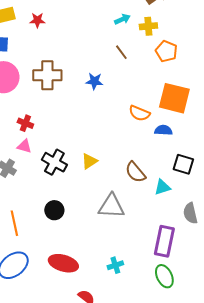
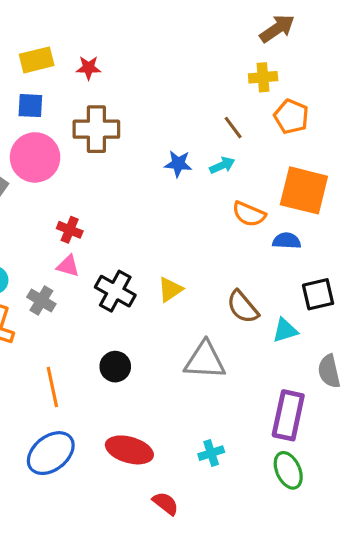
cyan arrow: (122, 19) -> (222, 165), moved
brown line: (121, 52) -> (233, 128), moved
brown cross: (47, 75) -> (96, 129), moved
black square: (183, 164) -> (318, 294), turned -30

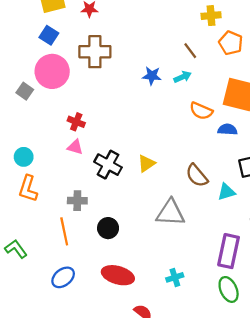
blue square: (30, 106) -> (49, 35), turned 30
gray cross: (41, 301) -> (77, 201), moved, turned -30
black circle: (115, 367) -> (108, 228), moved
blue ellipse: (51, 453) -> (63, 277), size x0.7

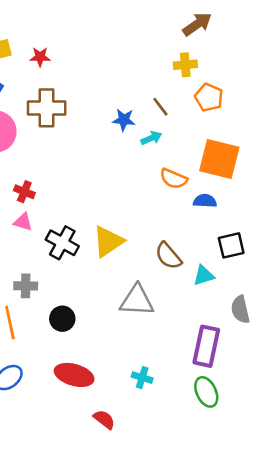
blue star: (152, 76) -> (124, 120), moved
yellow triangle: (146, 163) -> (108, 241), size x1.5
cyan cross: (175, 277) -> (142, 378), turned 35

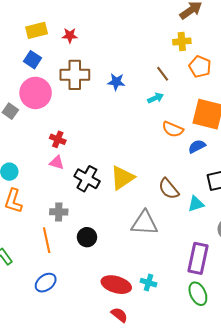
blue star: (124, 120) -> (116, 82), moved
blue semicircle: (205, 201) -> (197, 146), turned -30
red ellipse: (74, 375) -> (116, 285), moved

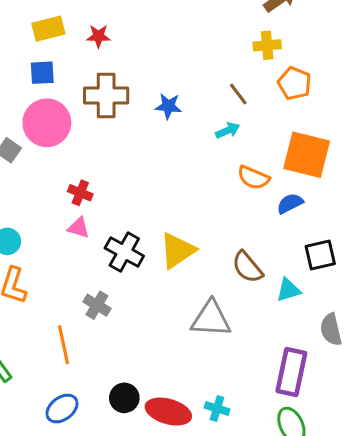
blue square: (33, 60) -> (42, 73), turned -36
gray cross: (59, 212) -> (97, 305), moved, turned 30
black circle: (87, 237) -> (124, 398), moved

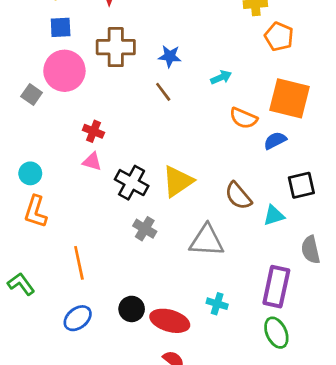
brown line: (238, 94) -> (163, 92), moved
gray cross: (97, 305) -> (145, 229), moved
cyan cross: (217, 408) -> (217, 304), moved

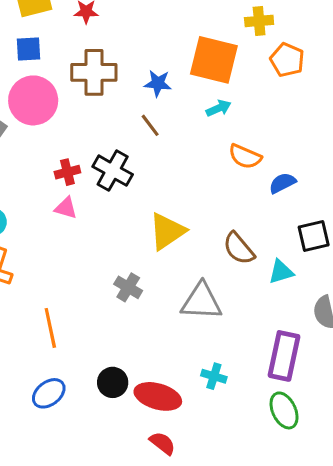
orange square: (290, 98) -> (214, 60), moved
red cross: (93, 131) -> (67, 172), turned -36
black cross: (132, 183) -> (113, 171), moved

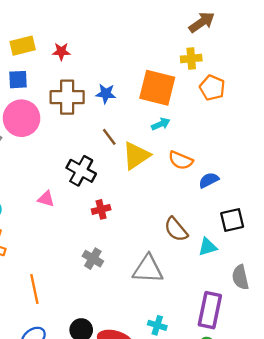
blue star: (158, 83) -> (106, 94), moved
red cross: (67, 172) -> (101, 209), moved
yellow triangle: (167, 231) -> (136, 156), moved

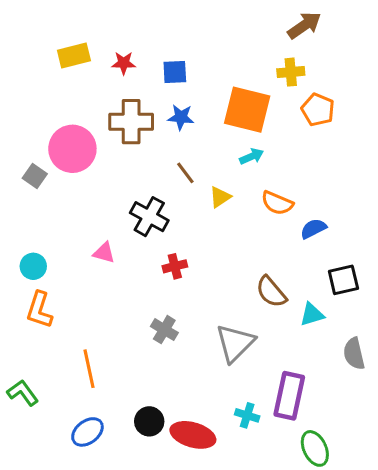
blue square: (18, 80) -> (175, 72), moved
yellow triangle: (136, 156) -> (220, 197), size x0.6
gray triangle: (148, 269) -> (235, 343), turned -48
purple rectangle: (210, 310) -> (289, 396), moved

